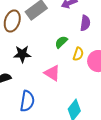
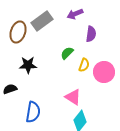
pink triangle: (52, 73) -> (73, 97), moved

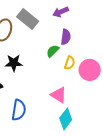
gray rectangle: (42, 21) -> (28, 19), turned 75
purple semicircle: (91, 34) -> (66, 37), moved

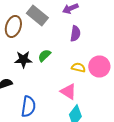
green semicircle: (53, 51) -> (44, 56), moved
yellow semicircle: (70, 63) -> (78, 68), moved, turned -96

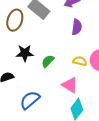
green semicircle: (44, 56) -> (48, 61), moved
blue semicircle: (28, 106) -> (30, 100), turned -140

